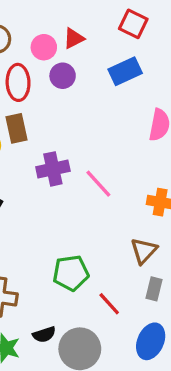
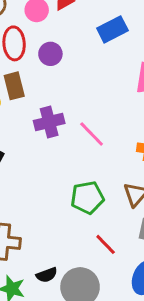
purple circle: (63, 76) -> (50, 54), moved
green pentagon: (71, 273) -> (87, 198), moved

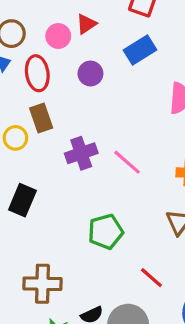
purple circle: (50, 54) -> (90, 74), moved
green pentagon: (87, 198) -> (106, 232), moved

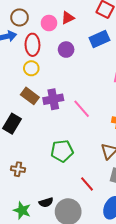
brown rectangle: (41, 118) -> (30, 96), moved, turned -42
yellow circle: (15, 138) -> (31, 68), moved
brown cross: (42, 284) -> (18, 169), moved, size x0.6

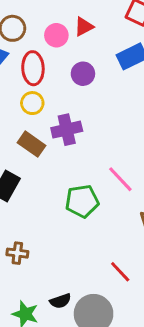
purple cross: (53, 99) -> (67, 130), moved
pink line: (82, 109) -> (120, 179), moved
green pentagon: (62, 151) -> (82, 201), moved

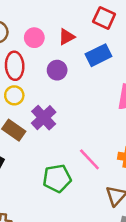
red triangle: (84, 27) -> (66, 37), moved
purple cross: (67, 130) -> (44, 118), turned -30

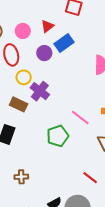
blue rectangle: (98, 55) -> (64, 43), moved
yellow circle: (14, 95) -> (24, 77), moved

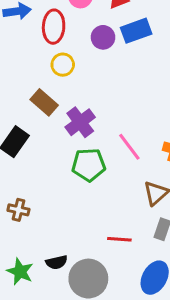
purple cross: (40, 91) -> (80, 122), moved
red line: (90, 178) -> (119, 239), turned -49

